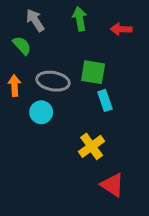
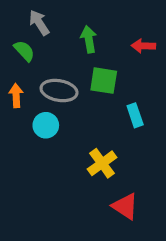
green arrow: (80, 19) -> (89, 39), moved
red arrow: (121, 29) -> (143, 46), moved
cyan rectangle: (105, 100) -> (135, 115), moved

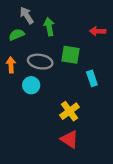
green arrow: (89, 39) -> (49, 27), moved
green semicircle: (24, 51) -> (17, 35), turned -70
red triangle: (125, 206) -> (69, 139), moved

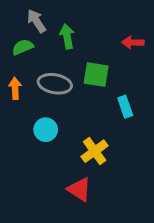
cyan circle: (31, 85) -> (46, 130), moved
red triangle: (69, 139) -> (79, 189), moved

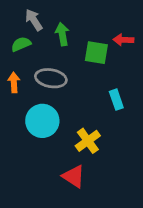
green square: (96, 75) -> (96, 53), moved
cyan circle: (46, 130) -> (42, 121), size x1.5

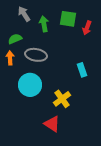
red arrow: (123, 40) -> (87, 28), turned -72
green semicircle: (21, 44) -> (15, 39), moved
green square: (96, 53) -> (68, 19), moved

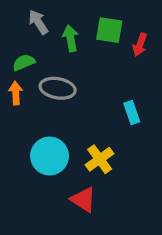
cyan circle: (30, 85) -> (50, 156), moved

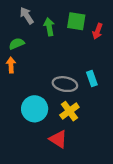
gray ellipse: (58, 88) -> (65, 84), moved

